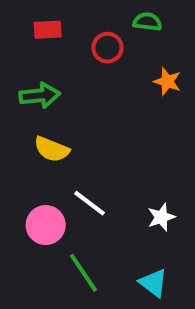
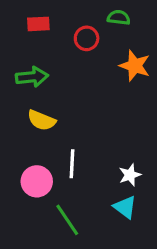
orange star: (167, 82) -> (135, 66), size x1.4
white line: (90, 203) -> (72, 164), turned 56
cyan triangle: (153, 283) -> (125, 207), moved

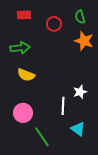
green semicircle: (119, 18) -> (80, 17), moved, turned -112
white line: (72, 164) -> (63, 106), moved
white star: (130, 175) -> (80, 92), moved

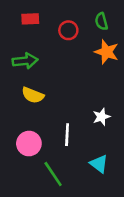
white line: (63, 106) -> (67, 135), moved

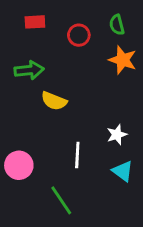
yellow semicircle: (33, 95) -> (54, 101), moved
pink circle: (29, 144) -> (19, 165), moved
cyan triangle: (99, 164) -> (123, 171), moved

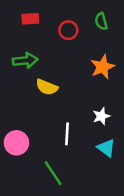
orange star: (123, 60) -> (103, 67), moved, turned 30

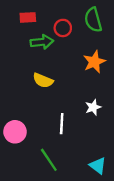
green semicircle: (101, 21) -> (93, 20), size x1.5
green arrow: (25, 61) -> (42, 42), moved
cyan triangle: (106, 148) -> (98, 166), moved

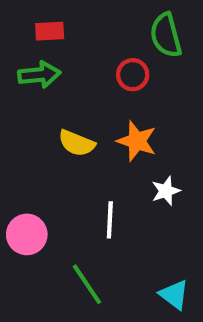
red circle: (63, 28) -> (133, 75), moved
green arrow: (42, 42) -> (39, 75), moved
orange star: (94, 62) -> (137, 141), moved, turned -30

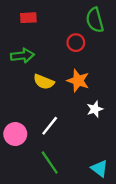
green arrow: (39, 75) -> (22, 56), moved
white line: (110, 220) -> (50, 126), moved, turned 36

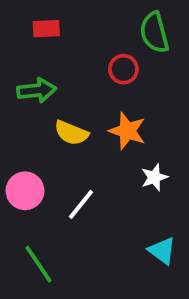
pink circle: (15, 134) -> (25, 191), moved
green line: (50, 163) -> (39, 264), moved
cyan triangle: (100, 168) -> (162, 251), moved

